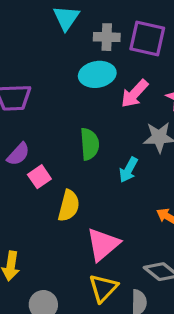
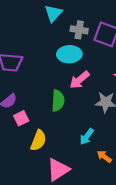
pink arrow: (135, 94) -> (79, 80), moved
cyan arrow: (128, 170) -> (87, 137), moved

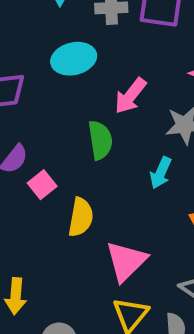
cyan ellipse: (69, 54) -> (74, 59), moved
cyan arrow: (87, 137) -> (161, 173), moved

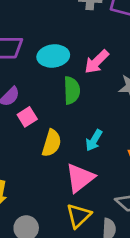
cyan ellipse: (74, 59) -> (53, 56), moved
cyan arrow: (161, 173) -> (94, 140), moved

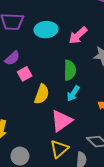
green semicircle: (72, 90) -> (70, 70), moved

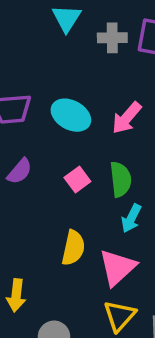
cyan ellipse: (46, 30) -> (71, 115), turned 40
pink square: (25, 74) -> (77, 179), moved
yellow semicircle: (42, 94) -> (73, 248), moved

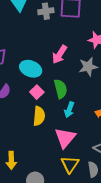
cyan ellipse: (71, 115) -> (31, 69), moved
yellow semicircle: (73, 248) -> (39, 116), moved

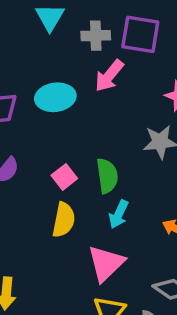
pink arrow: (60, 54) -> (109, 76), moved
cyan ellipse: (31, 69) -> (55, 97), moved, turned -35

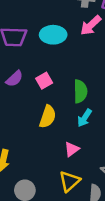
pink square: (64, 177) -> (44, 81), moved
pink triangle: (106, 263) -> (72, 149), size x0.6

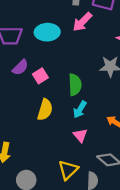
purple semicircle: (14, 79) -> (20, 67), moved
pink triangle: (72, 149) -> (80, 135), moved, turned -32

